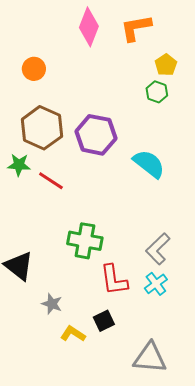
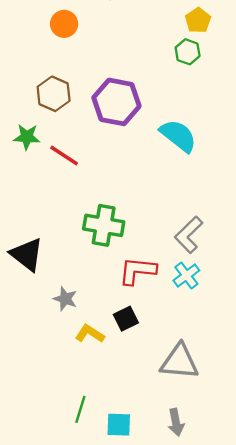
orange circle: (34, 69) -> (64, 24), moved
brown hexagon: (42, 128) -> (54, 94), size x0.7
red L-shape: (114, 280) -> (137, 271), turned 104

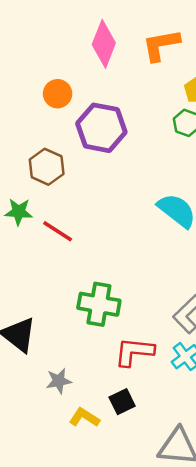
purple hexagon: (116, 102) -> (101, 128), moved
gray star: (65, 299) -> (59, 381), turned -30

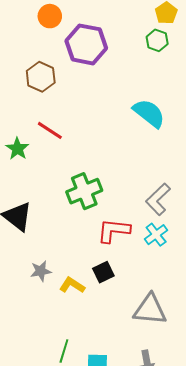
green star: (19, 212) -> (17, 149), moved, turned 30
green cross: (99, 304) -> (84, 191), turned -32
gray star: (59, 381) -> (41, 271), moved

